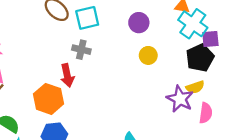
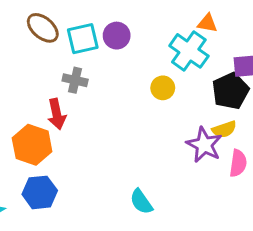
purple circle: (139, 23) -> (117, 36), moved
cyan cross: (193, 24) -> (189, 51), moved

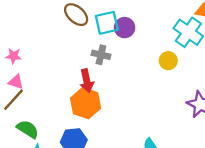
purple circle: (117, 36) -> (125, 28), moved
orange hexagon: (32, 145) -> (86, 103), moved

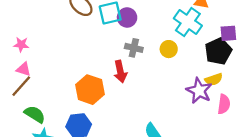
gray cross: (101, 55) -> (134, 48), moved
red arrow: (87, 81) -> (120, 72), moved

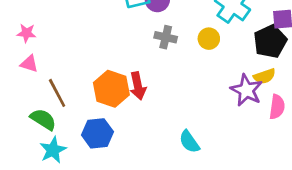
red arrow: (120, 72) -> (138, 86), moved
brown line: (21, 86) -> (57, 93), moved, turned -70

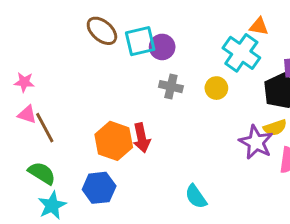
brown line: (57, 93) -> (45, 128), moved

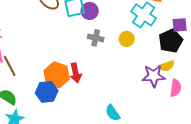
purple star: (256, 142) -> (154, 76), turned -30
blue hexagon: (99, 188) -> (47, 92), moved

